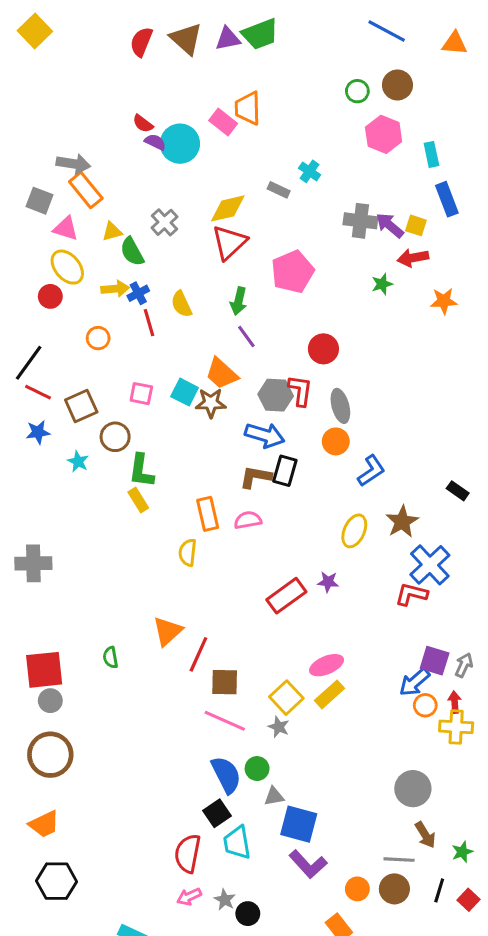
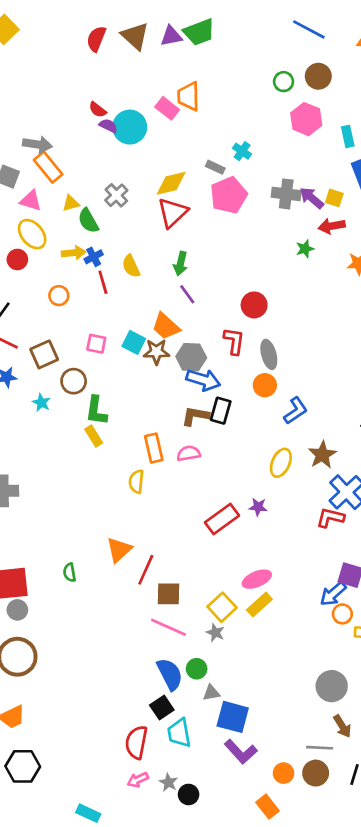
pink pentagon: (293, 272) -> (229, 195), moved
gray hexagon: (276, 395) -> (191, 357), moved

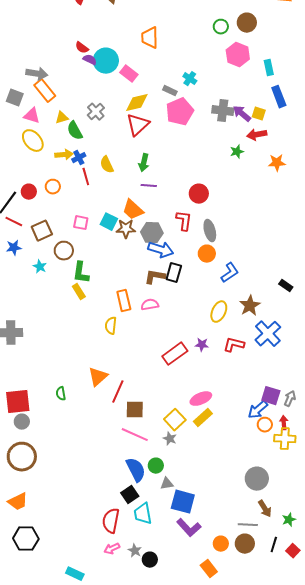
pink rectangle: (167, 108) -> (129, 74), moved
red circle: (17, 259) -> (29, 192), moved
purple line: (187, 294) -> (149, 186), turned -49
red L-shape: (330, 518) -> (234, 345), moved

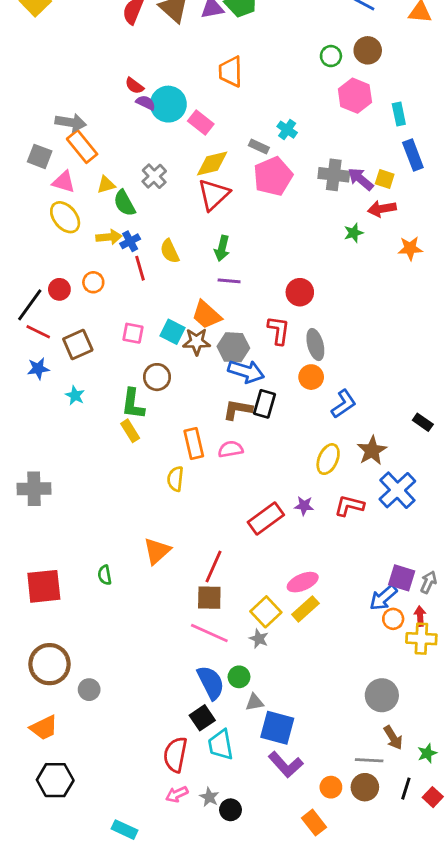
brown circle: (64, 251) -> (157, 377), moved
red line: (118, 392) -> (214, 567), moved
gray circle: (22, 422) -> (89, 690), moved

